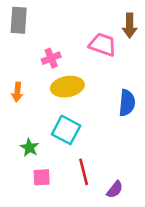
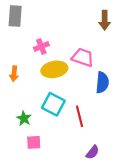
pink trapezoid: (103, 45) -> (83, 57), moved
red line: (84, 172) -> (79, 116), moved

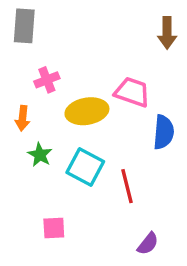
pink cross: (41, 46) -> (47, 80), moved
green star: (24, 118) -> (40, 155), moved

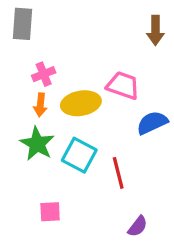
orange arrow: (22, 118) -> (40, 105), moved
blue semicircle: (164, 132) -> (152, 123), turned -120
green star: (40, 155) -> (37, 144), size x1.5

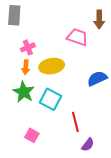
pink trapezoid: (123, 85) -> (77, 37), moved
red line: (118, 173) -> (75, 122), moved
pink square: (50, 212) -> (32, 135), turned 32

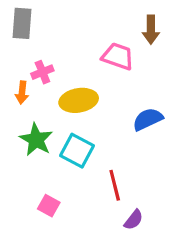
orange arrow: (26, 67) -> (22, 93), moved

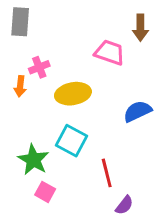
green star: (36, 140) -> (33, 160), moved

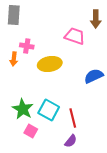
pink cross: (39, 67) -> (27, 46), turned 32
cyan square: (72, 141) -> (49, 110), moved
purple semicircle: (124, 205) -> (71, 141), moved

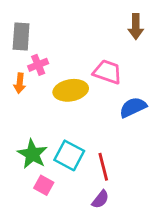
gray rectangle: (14, 15) -> (21, 36), moved
pink trapezoid: (75, 36) -> (107, 72), moved
pink cross: (27, 46) -> (38, 65), turned -32

